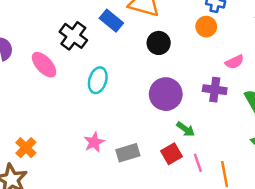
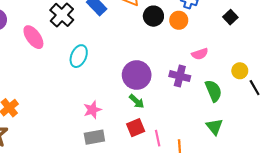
black circle: (159, 43) -> (153, 16), moved
green arrow: (186, 129) -> (137, 101), moved
pink star: (94, 142) -> (92, 110), moved
gray rectangle: (128, 153) -> (94, 137), moved

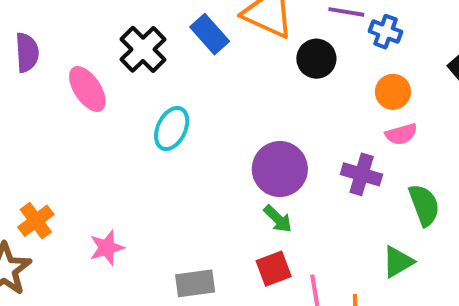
orange circle: (179, 20) -> (393, 92), moved
pink star: (92, 110) -> (107, 248), moved
green triangle: (215, 127) -> (398, 262), moved, turned 36

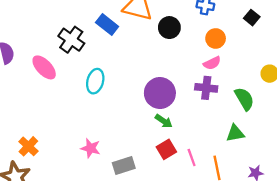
pink semicircle: (401, 134) -> (212, 63), moved
pink star: (107, 248) -> (91, 148), moved, turned -30
green triangle: (398, 262) -> (235, 133), turned 30

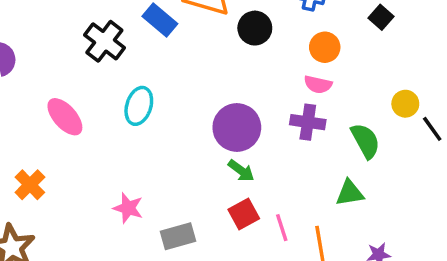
pink semicircle: (212, 63) -> (318, 85), turned 36
pink ellipse: (44, 67) -> (65, 117), moved
orange cross: (28, 146) -> (30, 185), moved

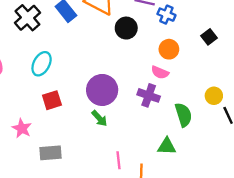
red square: (244, 214) -> (52, 100), moved

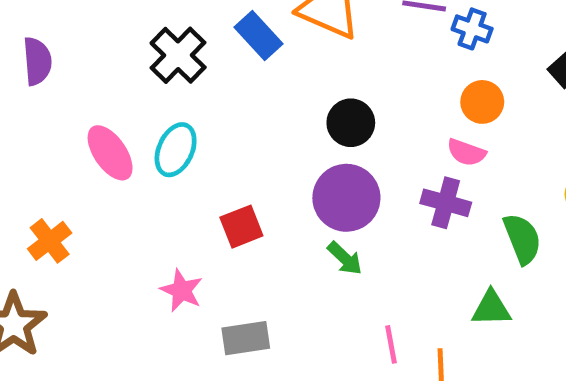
black circle: (126, 28) -> (351, 123), moved
cyan ellipse: (42, 64) -> (176, 150), moved

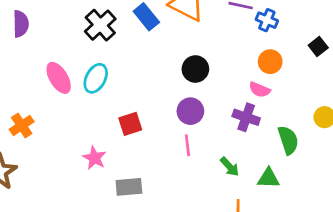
purple circle: (346, 198) -> (190, 111), size x0.7
green arrow: (345, 258) -> (230, 167), moved
pink line: (391, 344) -> (187, 145), moved

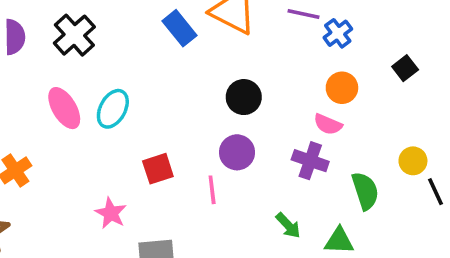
blue cross: (267, 20) -> (338, 33), turned 30
black cross: (100, 25) -> (74, 35), moved
pink line: (187, 145) -> (212, 190), moved

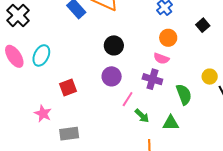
pink line: (212, 190) -> (128, 99), moved, turned 42

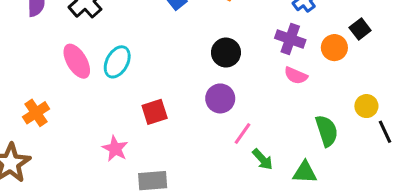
orange circle: (168, 38) -> (334, 48), moved
purple cross: (152, 79) -> (290, 39), moved

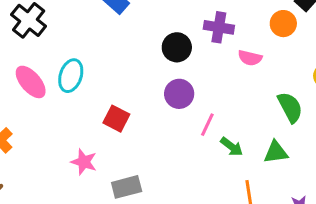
purple cross: (290, 39) -> (219, 27), moved
red square: (155, 112) -> (116, 119), turned -35

